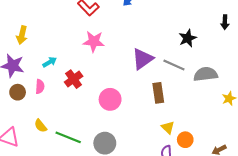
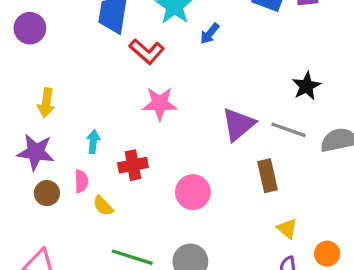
cyan arrow: (50, 62) -> (93, 142), turned -48
red cross: (74, 79) -> (133, 165), turned 30
yellow semicircle: (41, 126) -> (103, 206), moved
orange circle: (185, 140) -> (327, 254), moved

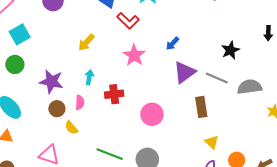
blue arrow: (210, 34) -> (172, 44), moved
yellow arrow: (46, 103) -> (86, 42), moved, turned 30
pink star: (160, 104) -> (134, 55), turned 30
yellow semicircle: (103, 206) -> (71, 128), moved

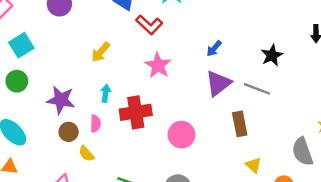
blue arrow: (172, 44) -> (214, 48), moved
gray semicircle: (249, 87) -> (302, 152), moved, turned -100
red cross: (114, 94) -> (136, 112), size x1.4

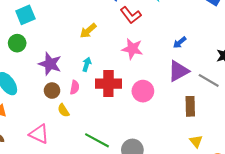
pink star: (158, 65) -> (132, 49), turned -30
pink circle: (181, 135) -> (143, 91), moved

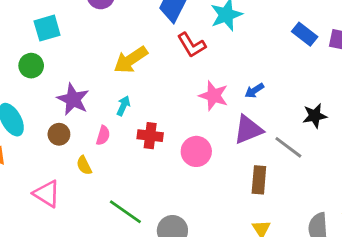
yellow arrow: (88, 31) -> (131, 60), size x1.4
pink star: (132, 49) -> (214, 96), moved
red cross: (108, 84) -> (150, 136), size x0.7
brown circle: (52, 91) -> (59, 134), moved

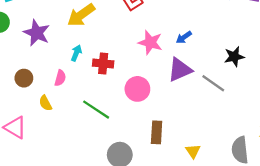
purple star: (73, 99) -> (37, 33), moved
red cross: (150, 136) -> (103, 63), moved
brown rectangle: (259, 180) -> (157, 132), moved
green line: (125, 212) -> (96, 110), moved

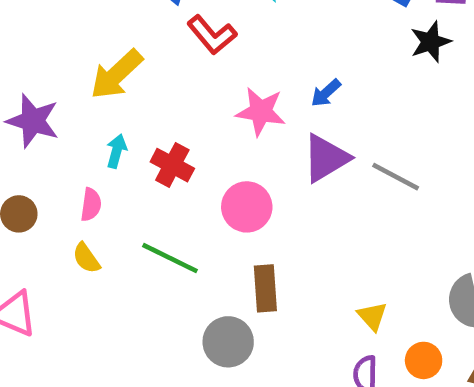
black star: (234, 57) -> (431, 42), moved
red cross: (103, 63) -> (172, 165), turned 30
yellow semicircle: (45, 103) -> (86, 258), moved
brown rectangle: (157, 132) -> (265, 288), moved

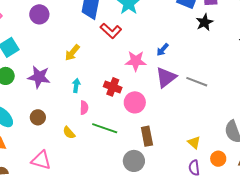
yellow arrow: (117, 74) -> (72, 53), size x0.7
red cross: (172, 165) -> (113, 87), moved
pink semicircle: (91, 205) -> (84, 108), moved

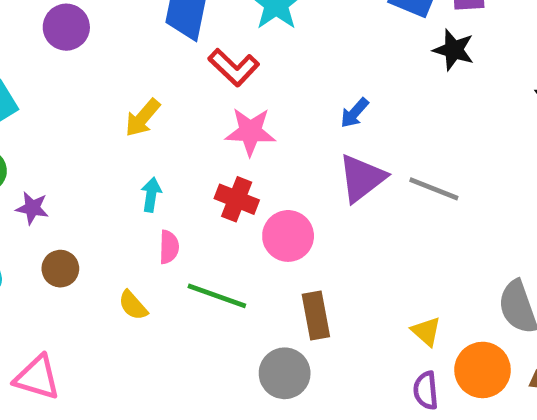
black star: (205, 22) -> (454, 50), turned -30
pink star: (136, 61) -> (250, 132), moved
purple star: (39, 77) -> (32, 208), moved, size x0.6
orange circle: (218, 159) -> (483, 370), size x1.5
pink triangle: (41, 160) -> (37, 377), moved

